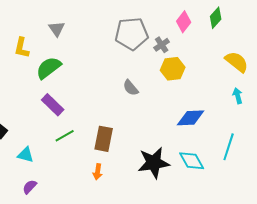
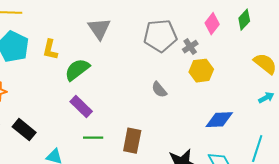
gray triangle: (57, 29) -> (99, 29), moved, size x1.4
cyan arrow: (238, 96) -> (266, 98), turned 77
green line: (65, 136) -> (93, 138), turned 30

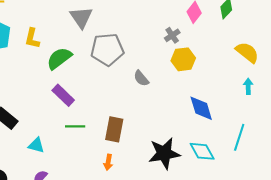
gray pentagon: (160, 36) -> (107, 49), moved
cyan arrow: (266, 98) -> (248, 86), turned -63
blue diamond: (219, 120) -> (201, 108), turned 76

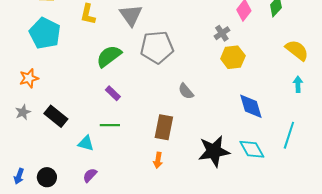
yellow L-shape: (32, 38) -> (88, 14), moved
gray semicircle: (141, 78) -> (186, 91), moved
purple rectangle: (63, 95) -> (113, 93), size x0.7
green line: (75, 126) -> (110, 125), moved

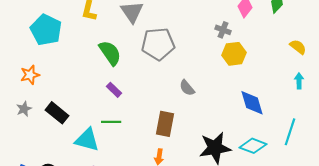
gray cross: (222, 33) -> (223, 30), turned -35
yellow semicircle: (297, 50) -> (298, 47), size x0.7
green semicircle: (109, 56) -> (110, 53), turned 92
cyan triangle: (86, 143) -> (87, 140), size x1.5
cyan diamond: (252, 149) -> (253, 146), turned -40

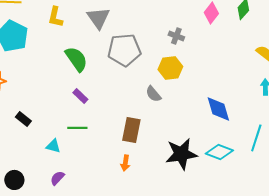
gray cross: (223, 30) -> (176, 36), moved
yellow hexagon: (234, 54) -> (170, 68), moved
black rectangle: (57, 113) -> (23, 119), size x0.7
cyan triangle: (87, 140) -> (53, 146), size x0.6

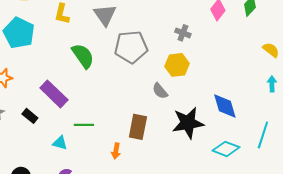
purple rectangle: (80, 96) -> (54, 94), moved, size x1.8
black star: (181, 154) -> (188, 123), moved
orange arrow: (125, 163) -> (116, 151), moved

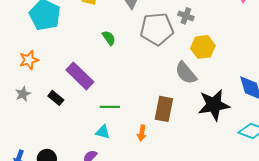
gray cross: (183, 33) -> (186, 16), moved
green semicircle: (83, 56) -> (109, 38), size x0.6
gray semicircle: (160, 91) -> (186, 73), size x1.4
cyan triangle: (60, 143) -> (103, 132), moved

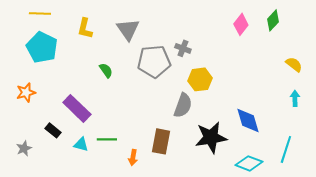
gray semicircle: (186, 73) -> (183, 105), turned -120
gray star: (23, 94) -> (24, 148), moved
cyan triangle: (103, 132) -> (81, 144), moved
orange arrow: (142, 133) -> (133, 157), moved

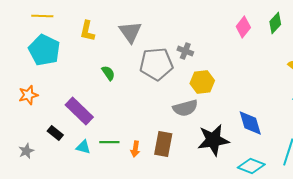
gray semicircle: (183, 105) -> (185, 108), turned 55
orange arrow: (133, 157) -> (135, 149), moved

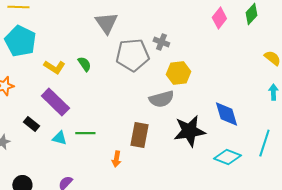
yellow L-shape: (87, 31) -> (54, 67), moved, turned -70
orange arrow: (135, 149) -> (116, 159), moved

